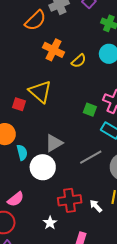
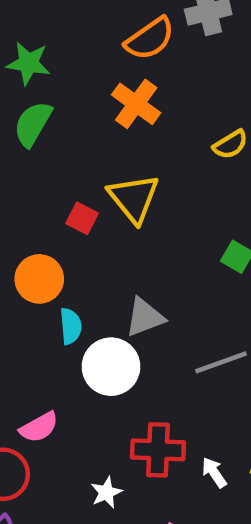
orange cross: (54, 50) -> (136, 104), moved

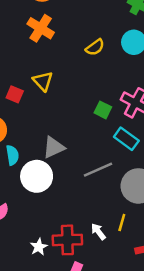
yellow triangle: (134, 198) -> (43, 81), size x0.7
red cross: (158, 450) -> (67, 240), moved

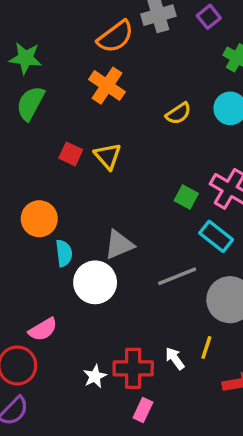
red square: (15, 94) -> (71, 154), moved

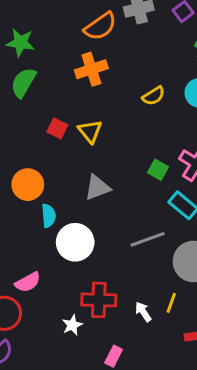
orange cross: (107, 86) -> (91, 69), turned 36
gray triangle: (119, 245) -> (97, 188), moved
red cross: (133, 368) -> (99, 300), moved

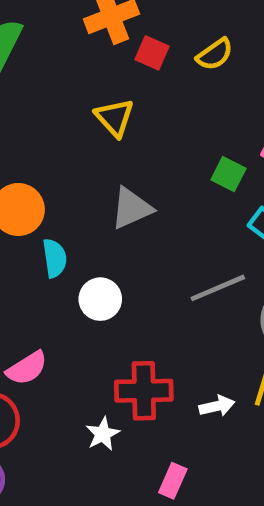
red square: (57, 128) -> (152, 53), moved
white circle: (75, 242) -> (100, 299), size x0.7
white arrow: (143, 312) -> (217, 406), turned 114

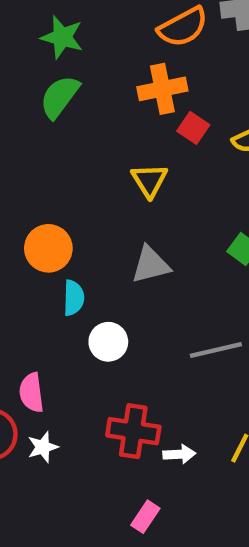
pink semicircle: (27, 368) -> (31, 393), turned 105
white arrow: (217, 406) -> (179, 454), moved
white star: (103, 434) -> (43, 447), moved

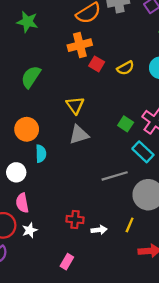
green semicircle: (60, 97) -> (31, 77), moved
yellow triangle: (149, 180) -> (75, 105), moved
white circle: (108, 342) -> (16, 172), moved
red cross: (133, 431) -> (75, 220), size x0.7
pink rectangle: (145, 517) -> (67, 262), moved

